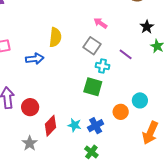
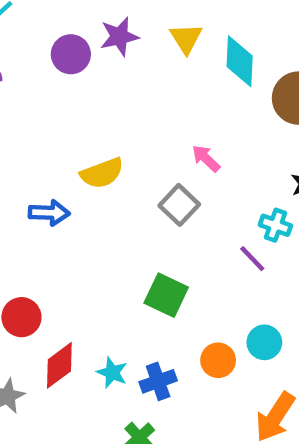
yellow semicircle: (55, 37) -> (102, 173), turned 54
purple line: (126, 54) -> (252, 259), moved
cyan cross: (102, 66) -> (275, 225), moved

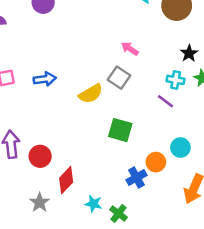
yellow semicircle: (102, 173) -> (91, 94), moved
blue arrow: (49, 213) -> (45, 79), moved
cyan star: (112, 373) -> (93, 204), moved
blue cross: (158, 381) -> (136, 178), moved

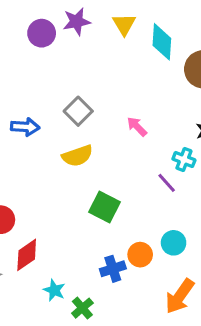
pink arrow: (130, 49) -> (137, 126), moved
gray square: (119, 78) -> (78, 111), moved

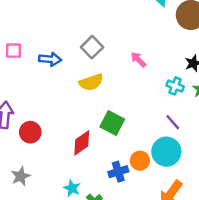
purple line: (167, 183) -> (173, 122), moved
cyan circle: (174, 243) -> (166, 152), size x1.5
red diamond: (27, 255) -> (82, 143), moved

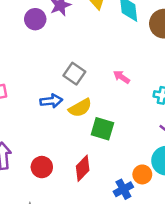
blue arrow: (50, 59) -> (51, 101), moved
green square: (112, 123) -> (102, 129), moved
red circle: (30, 132) -> (42, 167), moved

